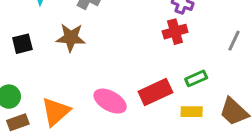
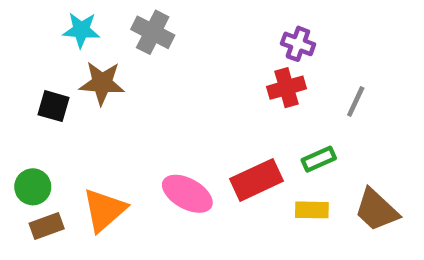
brown star: (71, 38) -> (102, 83), moved
gray line: (234, 41) -> (356, 101), moved
black square: (22, 44) -> (54, 106), turned 30

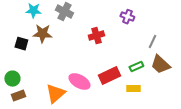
red cross: (287, 88) -> (96, 36), moved
orange triangle: (104, 210) -> (55, 94), moved
brown trapezoid: (376, 210) -> (160, 65), moved

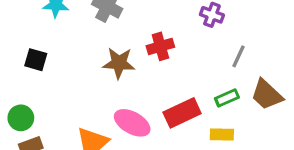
brown star: (42, 34) -> (119, 63), moved
gray line: (152, 42) -> (239, 56), moved

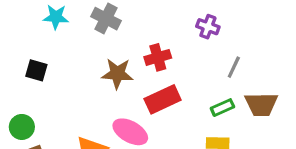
brown trapezoid: (267, 95) -> (261, 104), turned -44
red rectangle: (182, 113) -> (163, 99), moved

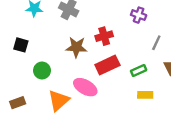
green rectangle: (222, 108) -> (139, 70), moved
green circle: (22, 127) -> (42, 70), moved

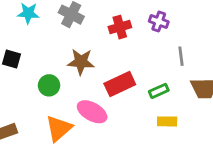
red cross: (104, 36) -> (120, 27), moved
gray line: (156, 43) -> (181, 56), turned -32
green circle: (42, 70) -> (49, 85), moved

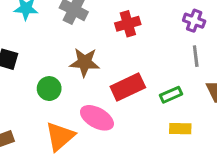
purple cross: (159, 21) -> (194, 21), moved

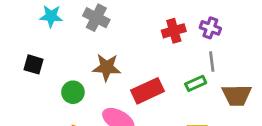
red cross: (128, 24) -> (174, 31), moved
green rectangle: (171, 95) -> (196, 83), moved

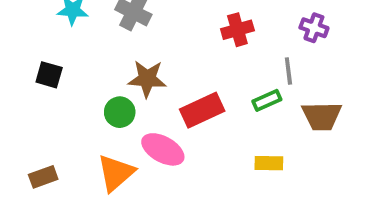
purple cross: (210, 28) -> (314, 28), moved
green circle: (73, 92) -> (120, 112), moved

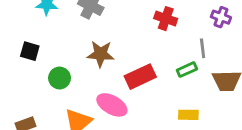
red cross: (237, 30) -> (166, 19), turned 35
green circle: (120, 112) -> (60, 78), moved

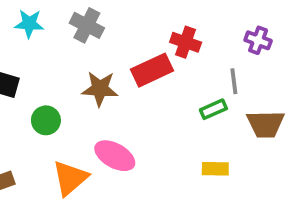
red rectangle: (140, 77) -> (152, 70), moved

